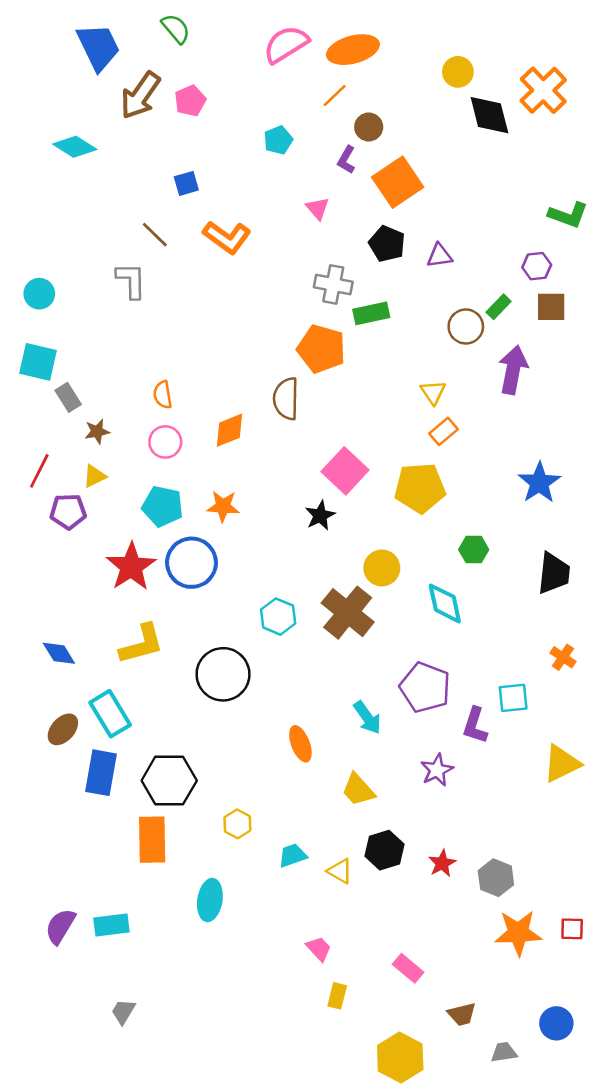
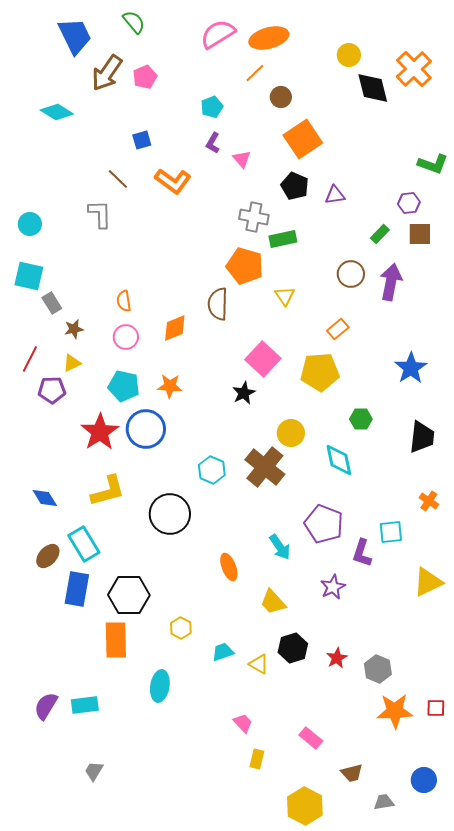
purple L-shape: (346, 160) -> (213, 143), moved
brown circle: (466, 326) -> (351, 274), moved
yellow triangle: (433, 392) -> (285, 296), moved

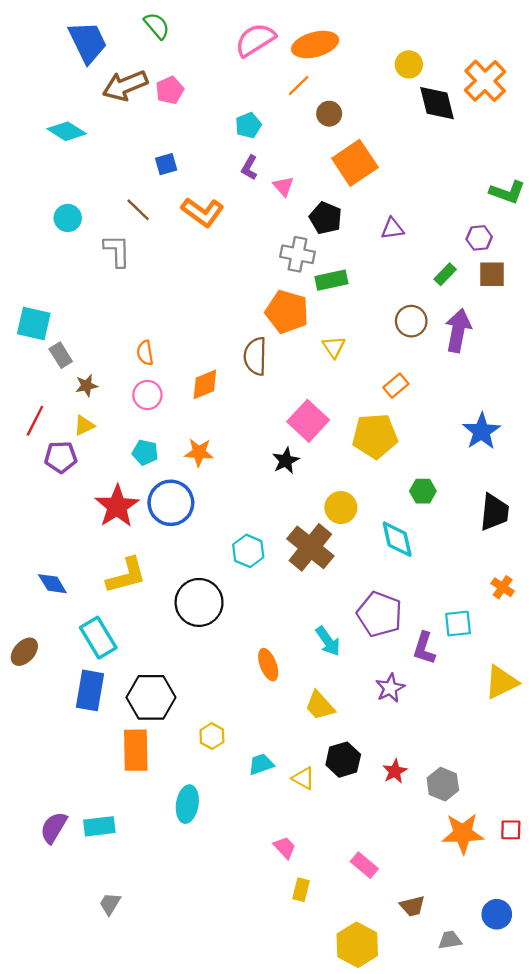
brown arrow: (107, 73) -> (125, 86), turned 33
black pentagon: (295, 186) -> (326, 218), moved
cyan circle: (30, 224) -> (68, 218), moved
cyan pentagon: (124, 386) -> (145, 452), size x0.7
brown ellipse: (48, 556) -> (24, 652), moved

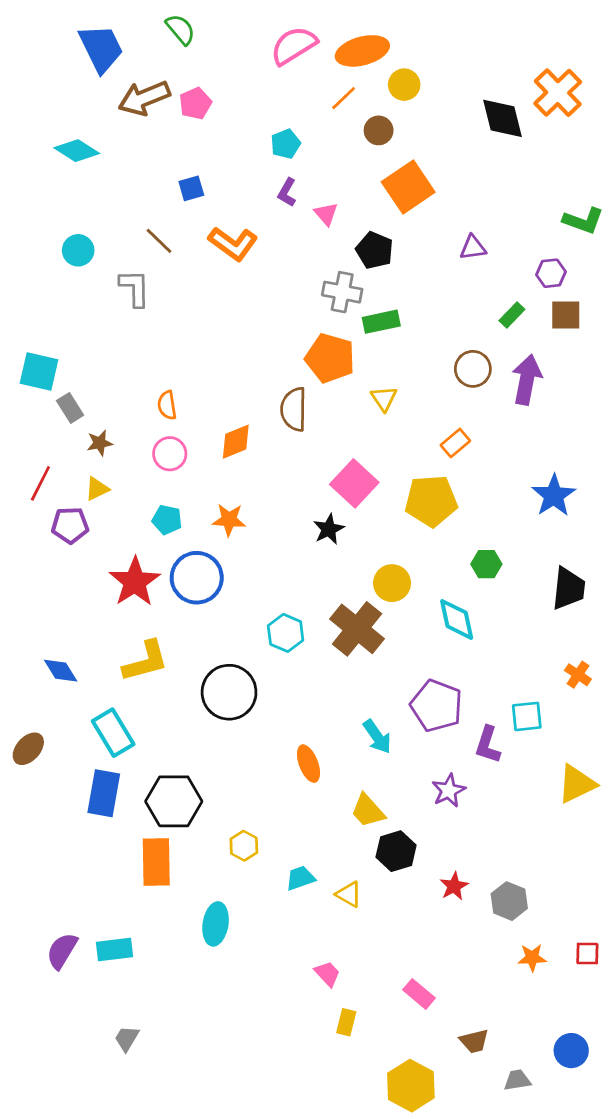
yellow circle: (409, 64) -> (404, 85), moved
purple triangle: (392, 229) -> (473, 248), moved
black hexagon: (343, 760) -> (396, 851), moved
orange star: (463, 833) -> (532, 958), size x0.6

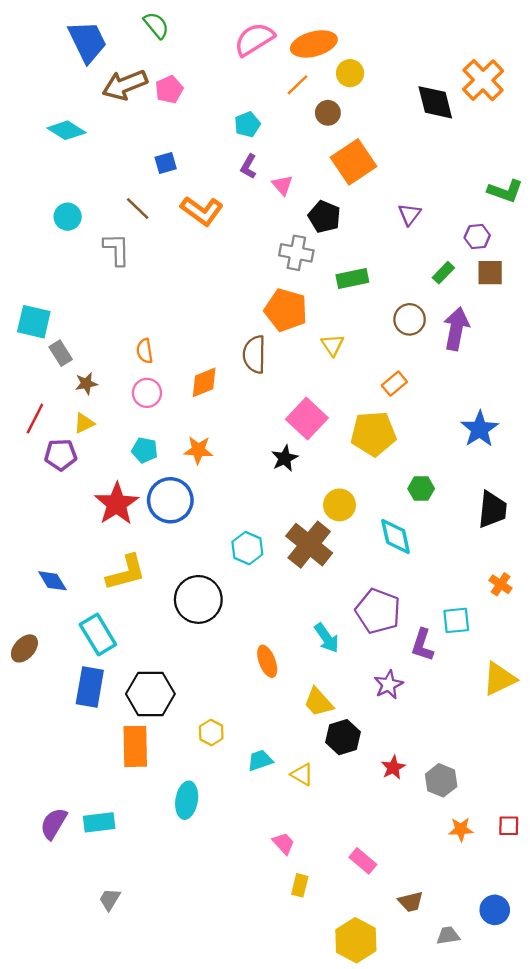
purple triangle: (473, 248) -> (410, 214), turned -45
green rectangle: (381, 322) -> (352, 279), moved

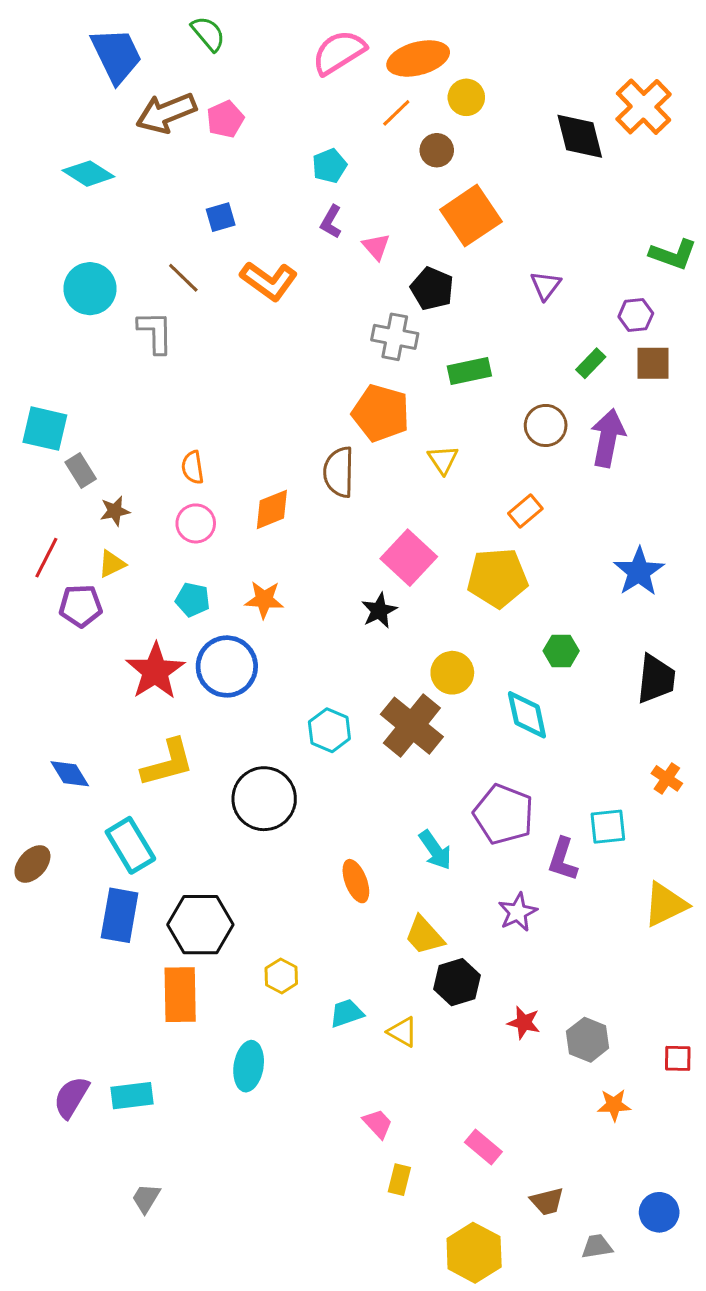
cyan circle: (68, 217) -> (90, 289), size x1.4
red star: (393, 767) -> (524, 1023), turned -30
red square: (509, 826) -> (678, 1058), moved

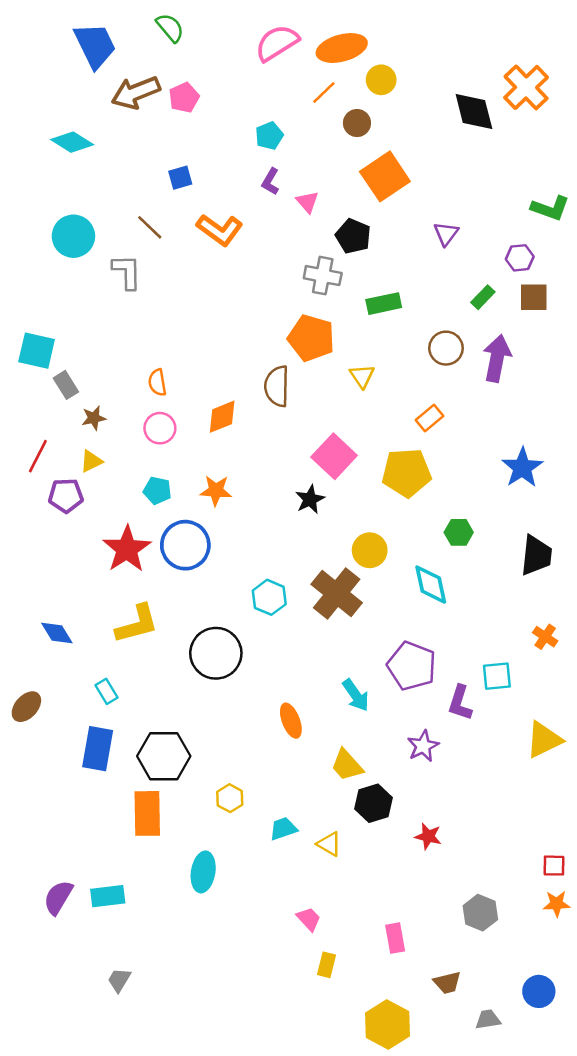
cyan rectangle: (130, 845) -> (106, 691), size x0.6
gray hexagon: (588, 1040) -> (480, 913), moved
orange star: (614, 1105) -> (557, 904), moved
pink rectangle: (483, 1147) -> (395, 938), turned 40

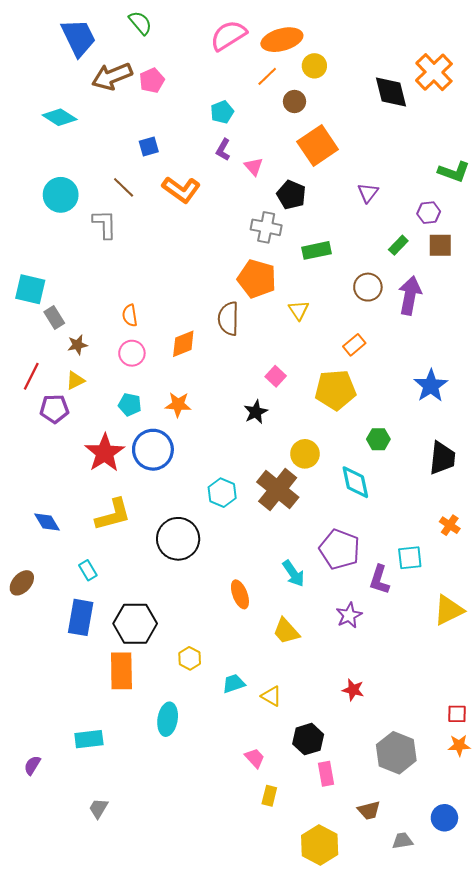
pink square: (334, 456) -> (276, 376), size x0.6
black hexagon: (374, 803) -> (308, 739), moved
purple semicircle: (58, 897) -> (32, 765), moved, size x0.7
gray hexagon: (480, 913) -> (396, 753), size x1.4

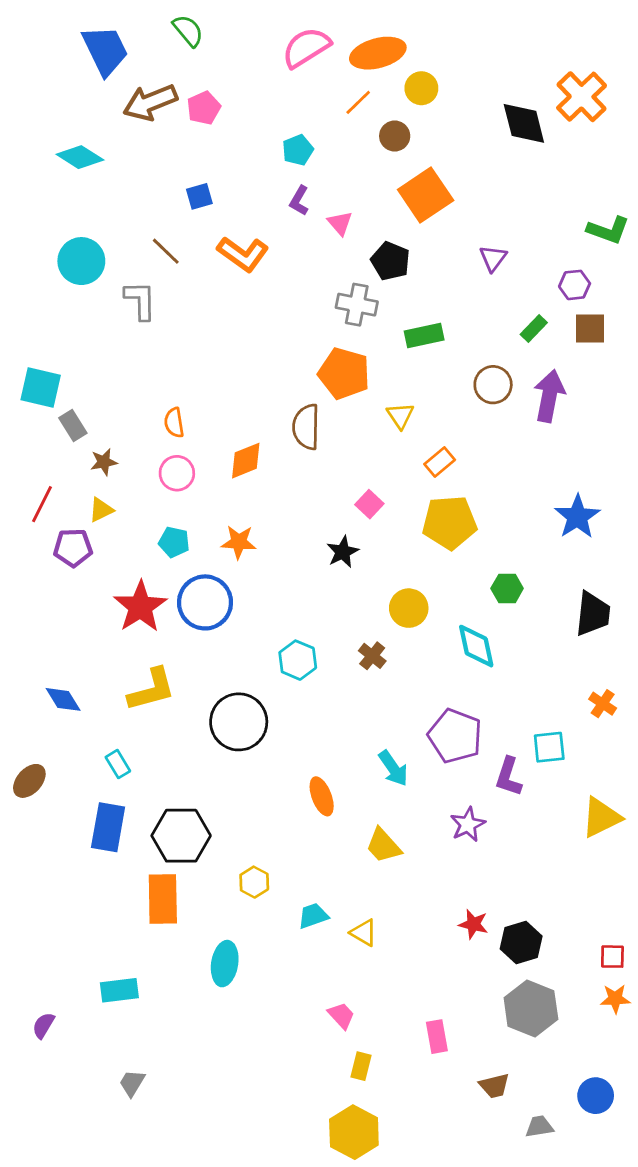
orange rectangle: (354, 345) -> (440, 462), moved
brown cross: (278, 490) -> (372, 656), size x0.5
black hexagon: (308, 739) -> (521, 942), moved
yellow hexagon: (320, 845) -> (354, 1132), moved

